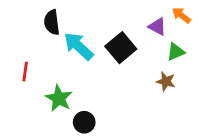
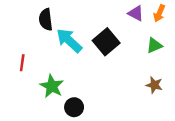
orange arrow: (181, 15) -> (159, 13), turned -105
purple triangle: (157, 27) -> (136, 13), moved
brown star: (166, 81) -> (154, 85), moved

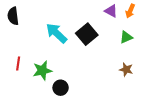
black semicircle: (46, 20) -> (13, 16), moved
red line: (22, 63) -> (18, 63), moved
green star: (52, 86) -> (42, 71), turned 30

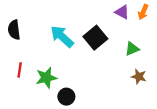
black semicircle: (13, 16) -> (14, 30), moved
green triangle: (126, 37) -> (132, 49), moved

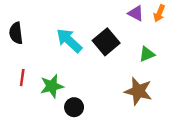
brown star: (139, 77) -> (138, 91), moved, size x1.6

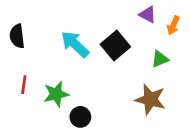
orange arrow: (159, 13) -> (173, 25), moved

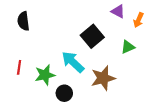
black semicircle: (17, 36) -> (23, 21), moved
cyan arrow: (75, 44) -> (73, 62), moved
brown star: (150, 99) -> (103, 78), moved, turned -30

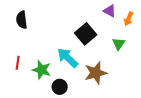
green triangle: (128, 47) -> (119, 44), turned -32
green star: (45, 75) -> (42, 70), turned 30

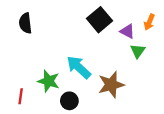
purple triangle: (110, 11) -> (127, 31), moved
black square: (86, 34) -> (100, 20), moved
red line: (18, 63) -> (21, 96), moved

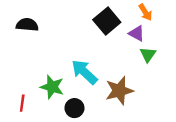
orange arrow: (149, 22) -> (145, 12), moved, turned -56
black semicircle: (25, 23) -> (27, 25), turned 102

